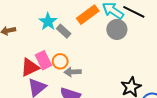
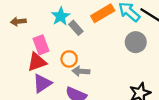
gray circle: (117, 29) -> (136, 42), moved
pink rectangle: (43, 60) -> (41, 45), moved

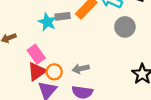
gray rectangle: (76, 28) -> (63, 16), moved, turned -40
orange circle: (69, 59) -> (54, 72), moved

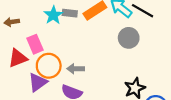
red triangle: (37, 71) -> (18, 58), moved
orange circle: (54, 72) -> (49, 66), size x1.5

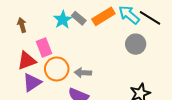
gray rectangle: (70, 13) -> (79, 18), turned 32
brown arrow: (12, 22) -> (22, 25), turned 80
purple triangle: (38, 82) -> (32, 82), moved

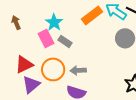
gray rectangle: (79, 18) -> (65, 41), moved
brown arrow: (22, 25) -> (16, 23), moved
pink rectangle: (44, 48) -> (46, 38), moved

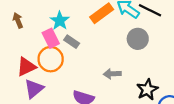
orange circle: (53, 69) -> (51, 59), moved
gray arrow: (78, 70) -> (112, 74), moved

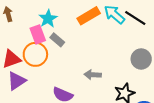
gray circle: (138, 39) -> (141, 59), moved

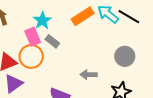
gray circle: (141, 59) -> (125, 56), moved

